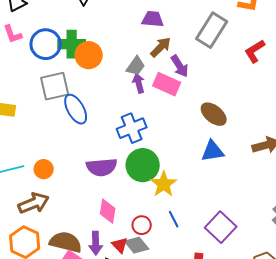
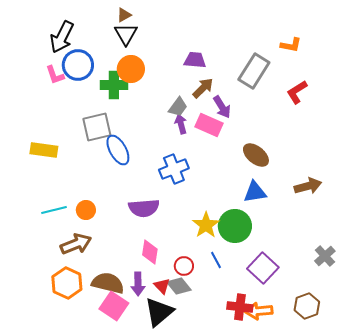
blue circle: (46, 44) -> (78, 65), moved
orange circle: (89, 55) -> (131, 69), moved
green circle: (143, 165) -> (235, 226), moved

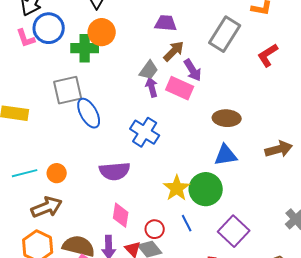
brown ellipse: (256, 155) -> (227, 118), turned -36
blue cross: (174, 169) -> (145, 132), turned -36

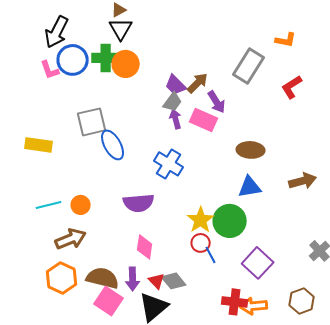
purple trapezoid: (166, 23) -> (176, 85), moved, turned -140
green cross: (85, 48) -> (106, 58), moved
red circle: (155, 229) -> (201, 243), moved

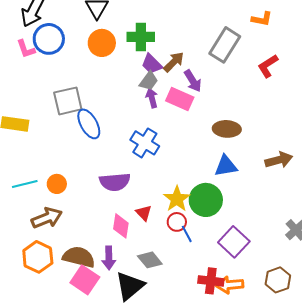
green cross: (106, 58) -> (141, 37), moved
red triangle: (157, 281) -> (144, 213), moved

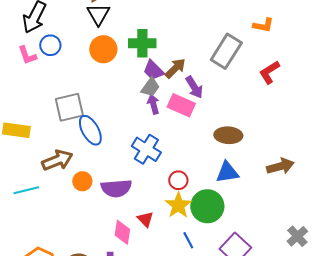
blue circle: (49, 39) -> (50, 45), size x0.7
orange circle: (57, 184) -> (82, 181), moved
brown arrow: (47, 218) -> (57, 160), moved
red circle: (177, 222) -> (178, 180), moved

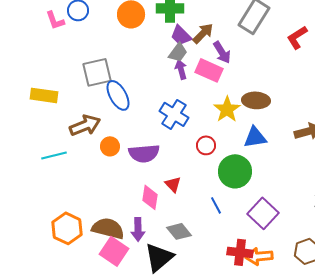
yellow star: (178, 205) -> (227, 109), moved

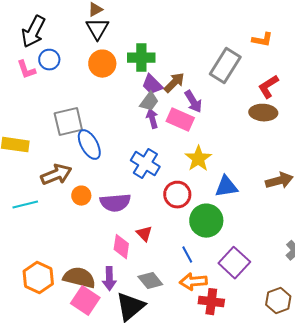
brown ellipse: (256, 100) -> (263, 113), moved
red circle: (206, 145) -> (177, 195), size x1.4
orange arrow: (259, 256) -> (193, 282), moved

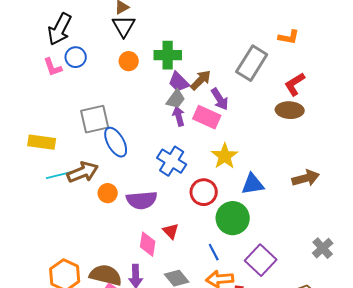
orange circle: (102, 64) -> (129, 61), size x0.7
cyan line: (25, 205) -> (59, 175), moved

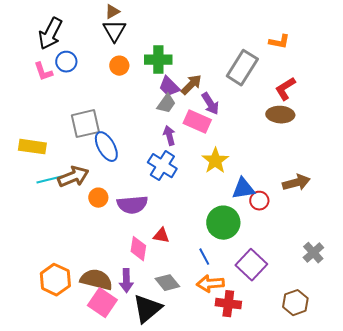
purple arrow: (179, 116) -> (169, 136), moved
red circle: (204, 192) -> (259, 201), moved, size x0.7
red triangle: (171, 231) -> (161, 236), turned -36

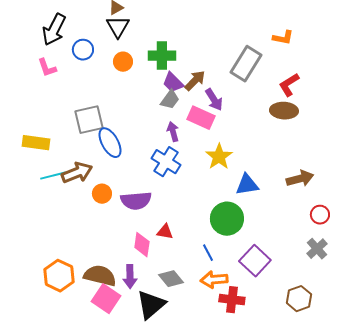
blue circle: (66, 62) -> (83, 50), moved
red circle: (259, 201) -> (320, 215), moved

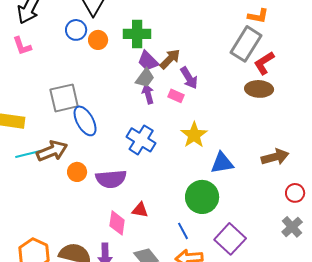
blue circle: (83, 50) -> (76, 30), moved
gray rectangle: (246, 64) -> (246, 44), moved
pink rectangle: (201, 118) -> (176, 96), size x0.6
purple arrow: (173, 132) -> (148, 94), moved

